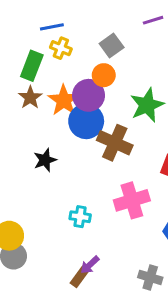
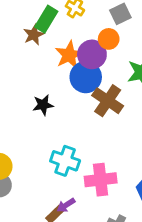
brown star: (30, 98) -> (34, 35), moved
pink cross: (132, 200) -> (101, 180), moved
cyan cross: (80, 217) -> (65, 161), size x1.5

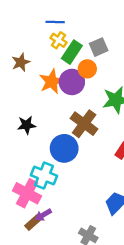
green rectangle: (46, 19) -> (72, 52), moved
blue circle: (86, 77) -> (64, 148), moved
pink cross: (101, 180) -> (27, 193), moved, turned 32

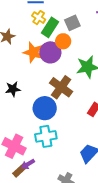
orange star: (52, 82) -> (33, 52), turned -30
cyan cross: (44, 176) -> (46, 136), moved, turned -30

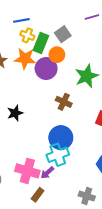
orange star: (33, 52) -> (25, 59), moved
brown cross: (61, 87) -> (64, 102), size x0.7
blue circle: (45, 108) -> (61, 138), moved
purple arrow: (28, 164) -> (47, 173), moved

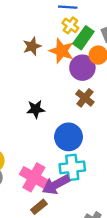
brown cross: (64, 102) -> (85, 98), moved
blue circle: (61, 138) -> (69, 137), moved
purple arrow: (47, 173) -> (56, 185), size x1.6

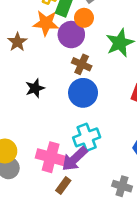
brown star: (32, 46) -> (17, 42), moved
blue circle: (69, 137) -> (83, 93), moved

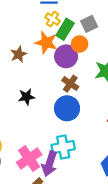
pink cross: (51, 157) -> (29, 159), turned 30
purple arrow: (75, 159) -> (49, 164), turned -40

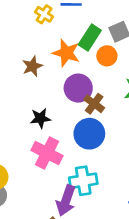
yellow cross: (53, 19) -> (44, 14), moved
purple circle: (66, 56) -> (78, 88), moved
pink cross: (29, 159) -> (47, 153), moved, turned -30

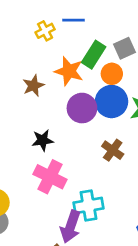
yellow cross: (44, 14) -> (45, 31), turned 30
brown cross: (94, 104) -> (113, 150), moved
blue circle: (89, 134) -> (111, 102), moved

